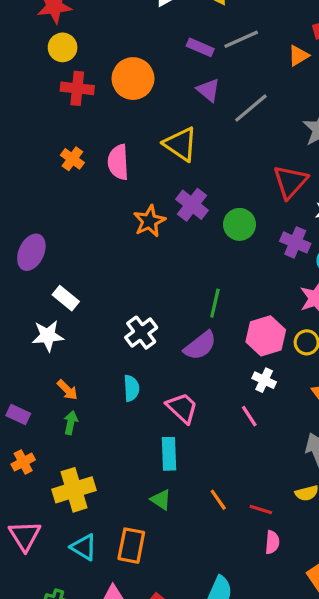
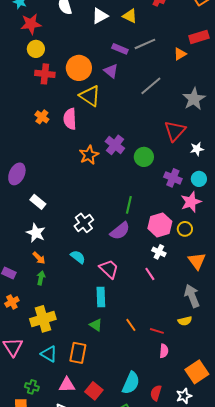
purple triangle: (208, 90) -> (111, 71), moved
yellow triangle: (181, 144) -> (90, 96), moved
purple cross: (295, 242) -> (173, 178), moved
white star: (48, 336) -> (36, 233), moved, turned 30
cyan semicircle: (131, 388) -> (78, 257), turned -49

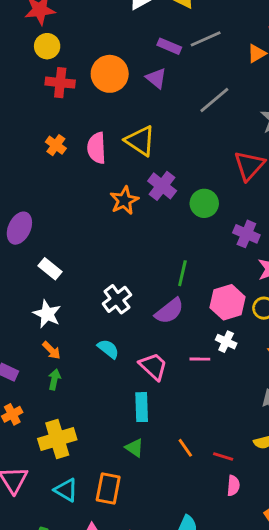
yellow triangle: (90, 96) -> (140, 141), moved
pink line: (150, 274) -> (200, 359), moved, turned -56

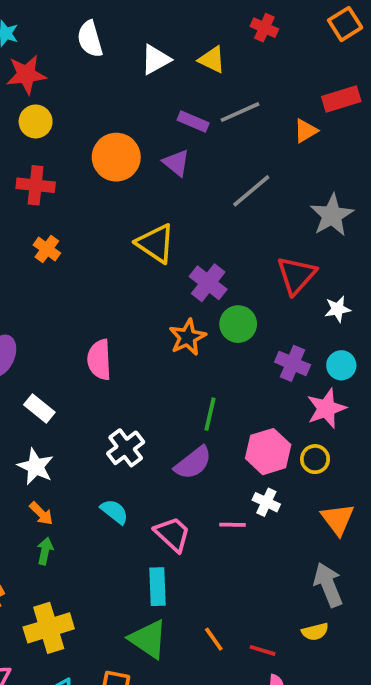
red cross: (60, 83) -> (36, 185), moved
pink semicircle: (97, 148) -> (99, 360), moved
purple cross: (162, 186) -> (208, 283), moved
orange star: (124, 200) -> (188, 337), moved
green triangle: (134, 448) -> (148, 639), size x1.6

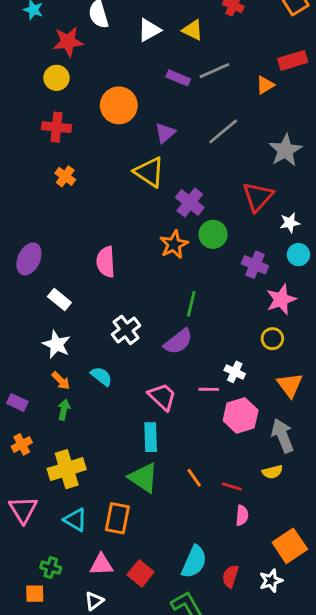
red star: (26, 75) -> (68, 42), moved
purple triangle: (176, 163) -> (165, 133), moved, turned 40
cyan circle: (341, 365) -> (298, 255), moved
pink hexagon: (268, 452) -> (241, 415), moved
cyan semicircle: (114, 512) -> (101, 376), moved

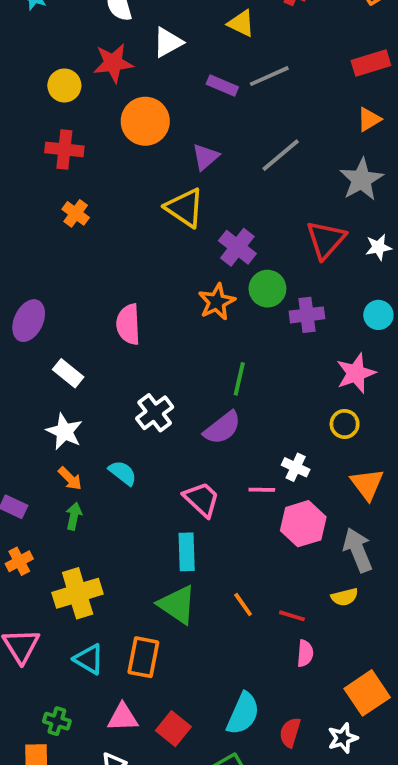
white triangle: (149, 30) -> (168, 42), moved
red star: (68, 42) -> (113, 63), moved
orange triangle: (265, 85) -> (369, 119), moved
white star: (290, 223) -> (378, 247), moved
purple cross: (255, 265) -> (307, 315), moved, turned -30

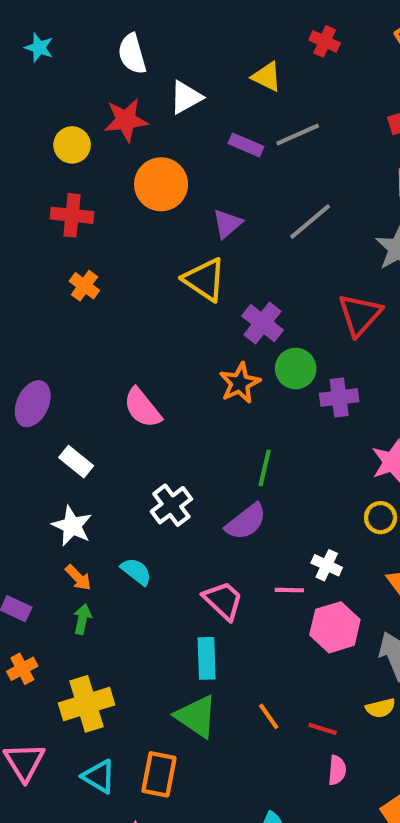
pink semicircle: (128, 324) -> (142, 408), turned -36

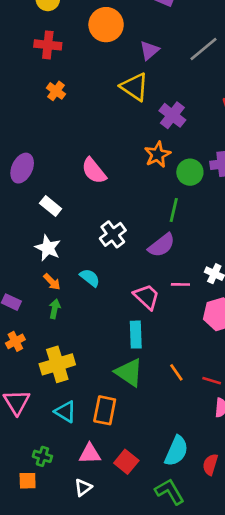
green circle: (296, 369) -> (190, 172), moved
pink line: (289, 590) -> (180, 284), moved

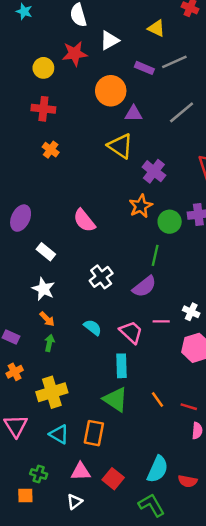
orange circle: (106, 25) -> (111, 91), moved
purple triangle: (149, 50) -> (134, 114), turned 42
cyan semicircle: (90, 278) -> (93, 327), moved
red semicircle: (210, 464) -> (188, 481), turned -96

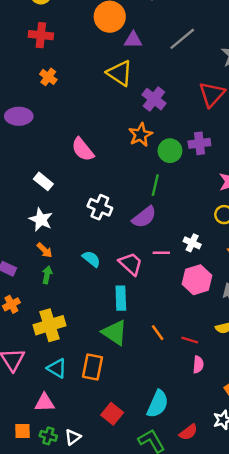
purple ellipse: (21, 218) -> (19, 116), moved, turned 65
white cross: (101, 277) -> (100, 207), turned -30
pink triangle: (81, 472) -> (45, 403), moved
green cross: (39, 474) -> (48, 436), moved
red semicircle: (188, 481) -> (188, 432), moved, turned -48

